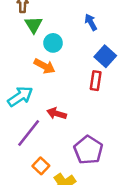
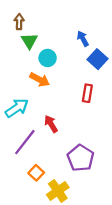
blue square: (105, 56) -> (98, 59), moved
red arrow: (57, 114) -> (51, 124), turned 42

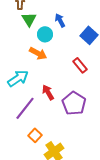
blue arrow: (83, 39) -> (60, 20), moved
red rectangle: (87, 93) -> (80, 65), turned -49
purple pentagon: (81, 158) -> (74, 103), moved

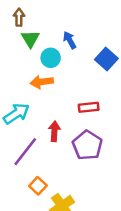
orange arrow: (38, 53) -> (42, 82), turned 144
red rectangle: (80, 65) -> (89, 107), moved, turned -56
red arrow: (48, 92) -> (54, 131), turned 35

